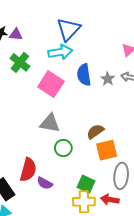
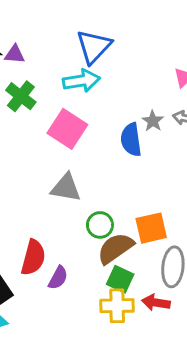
blue semicircle: (84, 75) -> (131, 140), moved
brown semicircle: (95, 131) -> (116, 248), moved, size x1.4
green circle: (63, 148) -> (100, 225), moved
purple semicircle: (45, 183) -> (58, 278), turned -91

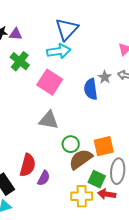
green square: (120, 279) -> (97, 179), moved

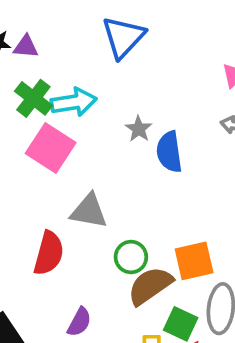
cyan arrow: (59, 51) -> (74, 102), moved
gray star: (105, 77) -> (139, 129), moved
pink square: (50, 82) -> (51, 148), moved
red semicircle: (28, 165) -> (49, 253), moved

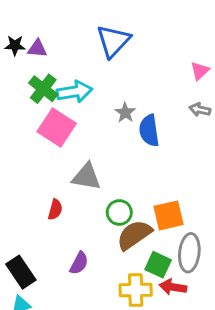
red semicircle: (49, 253) -> (55, 209), size x0.6

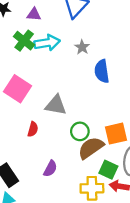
purple triangle: (37, 48) -> (34, 14), moved
gray star: (125, 113) -> (82, 47), moved
pink square: (57, 127) -> (18, 89), moved

